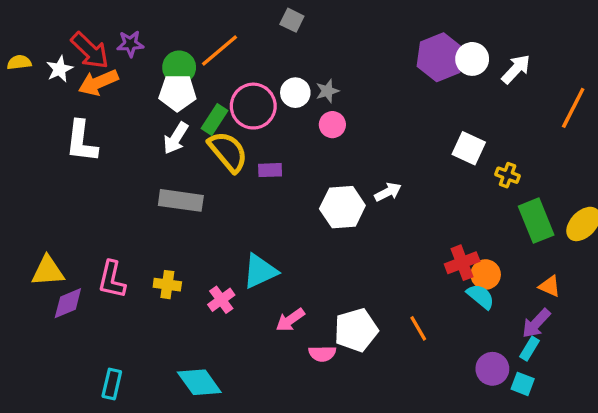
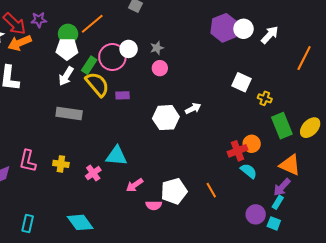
white circle: (295, 93) -> (129, 49), moved
cyan triangle: (260, 271) -> (116, 156), turned 30
orange circle: (486, 274) -> (252, 144), moved
orange triangle: (550, 286) -> (290, 165), size x1.6

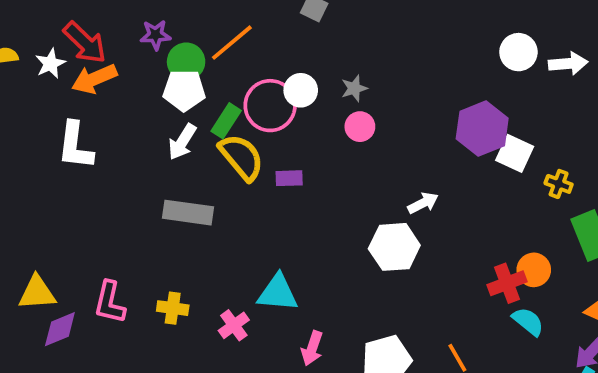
purple star: (39, 20) -> (155, 35), moved
purple hexagon: (224, 28) -> (482, 128), moved
white arrow: (270, 35) -> (568, 64), turned 42
white hexagon: (166, 118) -> (394, 247), moved
pink arrow: (135, 185) -> (312, 348), turned -36

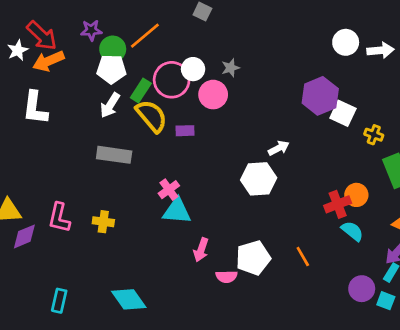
pink circle: (360, 127) -> (213, 95), moved, size x1.4
pink cross: (234, 325) -> (169, 190), moved

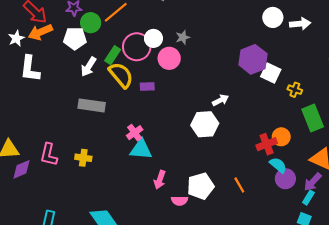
white star: (18, 50) -> (16, 38), moved
white pentagon: (111, 69) -> (75, 38), moved
purple circle: (362, 289) -> (285, 179), moved

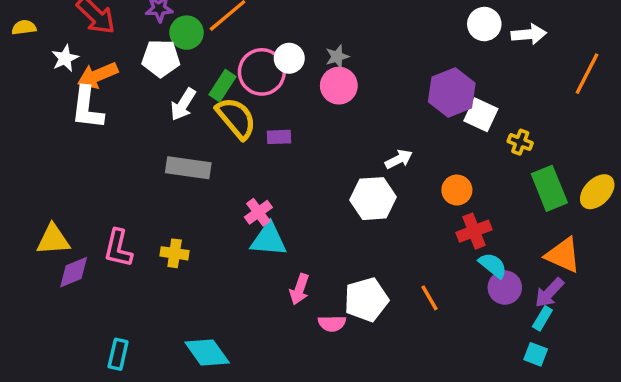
orange arrow: (40, 32) -> (98, 75), moved
pink circle: (169, 58) -> (339, 86), moved
orange circle: (281, 137) -> (457, 190), moved

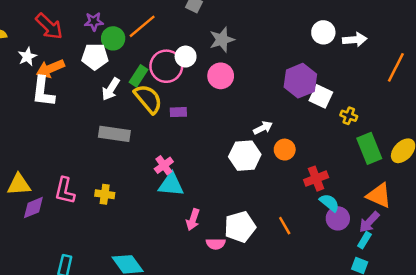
gray star: (337, 57) -> (222, 40), moved, size x1.5
orange circle: (457, 190) -> (285, 150), moved

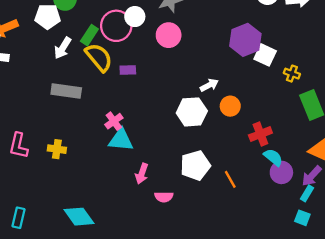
white pentagon: (240, 227) -> (195, 165), moved

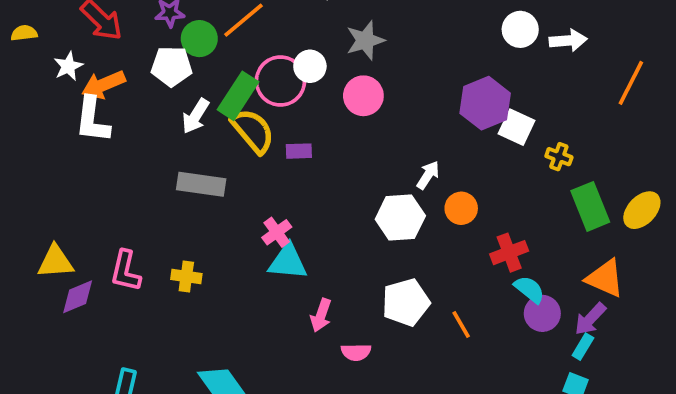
green rectangle: (89, 35) -> (238, 96), size x1.4
white arrow: (209, 85) -> (428, 175), turned -30

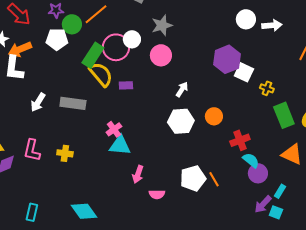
white arrow: (196, 116) -> (38, 102), moved
white arrow: (428, 175) -> (182, 89), moved
white pentagon: (406, 302) -> (193, 178), moved
purple arrow: (590, 319) -> (263, 204), moved

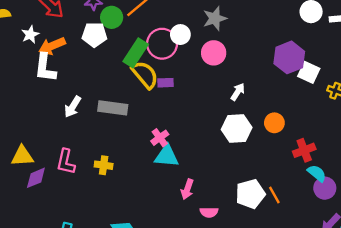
purple rectangle: (126, 85) -> (165, 83), moved

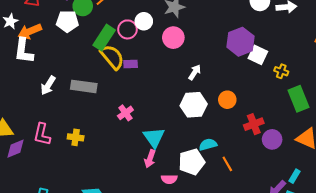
pink circle: (162, 44) -> (128, 29), size x0.7
cyan triangle: (167, 156) -> (154, 137), moved, turned 50
cyan semicircle: (317, 173) -> (208, 144), moved, turned -54
purple circle: (325, 188) -> (272, 139), moved
white pentagon: (250, 194) -> (192, 162), moved

